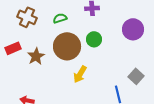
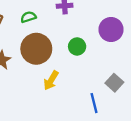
green circle: (94, 39) -> (77, 46), moved

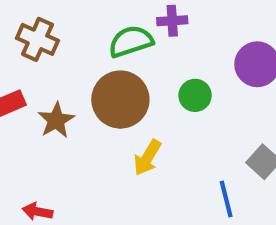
green semicircle: (28, 17) -> (131, 41), moved, size x1.5

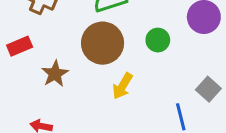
brown star: (56, 120) -> (55, 74), moved

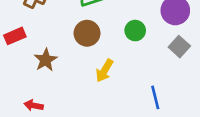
brown circle: (103, 43) -> (87, 33), size x0.7
gray square: (208, 89) -> (179, 47), moved

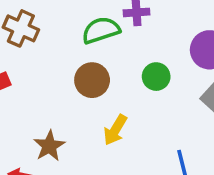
brown star: (46, 60) -> (49, 146), moved

